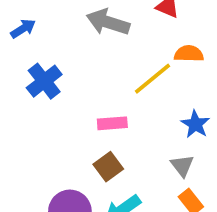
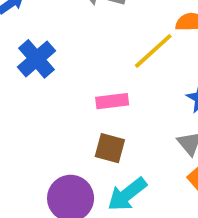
brown square: (108, 167) -> (110, 148), turned -36

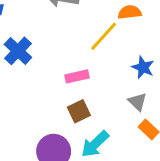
brown square: (110, 148) -> (79, 111), turned -35

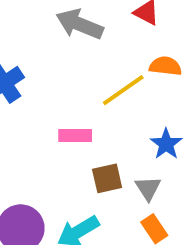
brown square: (79, 111) -> (107, 178), moved

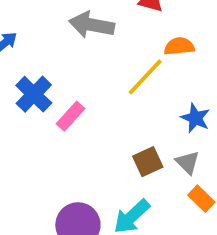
pink rectangle: (75, 136) -> (70, 116), moved, turned -36

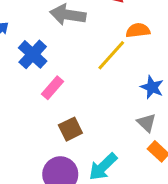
blue cross: (34, 94) -> (33, 54), moved
brown square: (148, 162) -> (70, 129), moved

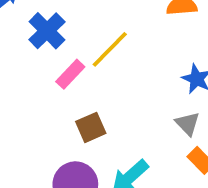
yellow line: (111, 55) -> (110, 49), moved

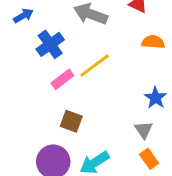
brown square: (91, 127) -> (71, 121), turned 35

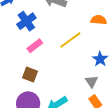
yellow line: (95, 66) -> (70, 40), moved
brown square: (71, 121) -> (30, 75), moved

